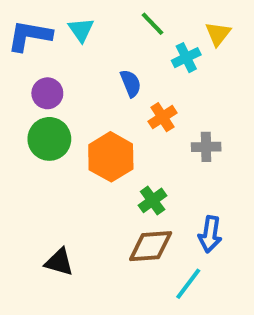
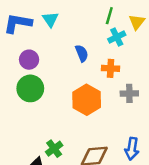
green line: (153, 24) -> (109, 16), moved, turned 60
orange cross: (162, 117) -> (111, 68), moved, turned 36
orange hexagon: (111, 157) -> (87, 100), moved
green cross: (153, 200) -> (54, 149), moved

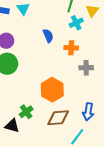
orange hexagon: (87, 100) -> (52, 90), moved

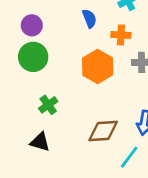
orange hexagon: (52, 90) -> (98, 67), moved
green cross: (26, 112) -> (48, 105), moved

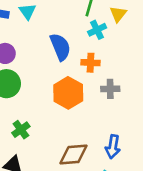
blue semicircle: (89, 18) -> (60, 47), size x1.5

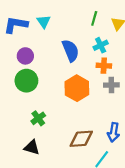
cyan cross: (97, 30) -> (101, 45), moved
orange cross: (91, 63) -> (104, 66), moved

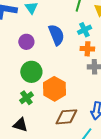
purple circle: (25, 56) -> (26, 42), moved
green circle: (26, 81) -> (31, 72), moved
orange hexagon: (77, 88) -> (54, 89), moved

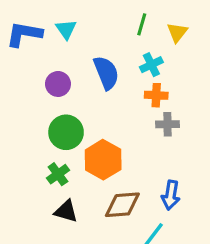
black triangle: (20, 125) -> (66, 211), moved

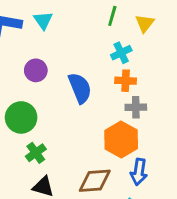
blue semicircle: (106, 73) -> (80, 88), moved
green circle: (66, 132) -> (21, 117), moved
orange hexagon: (103, 160) -> (121, 140), moved

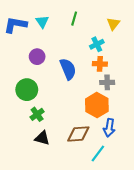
green line: (112, 16) -> (74, 19), moved

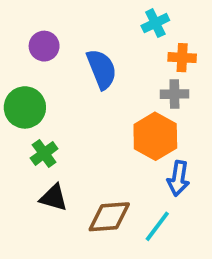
orange cross: (100, 64) -> (182, 58), moved
brown diamond: (78, 134) -> (109, 217), moved

